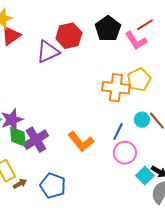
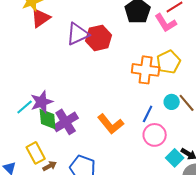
red hexagon: (69, 36) -> (99, 38), moved

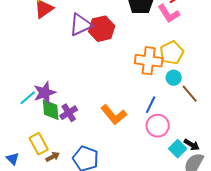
cyan circle: (172, 102) -> (174, 78), moved
purple cross: (66, 122) -> (69, 113), size x0.7

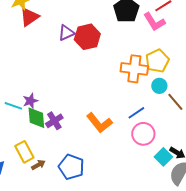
purple triangle: (81, 25) -> (66, 33), size x0.7
purple star: (45, 93) -> (30, 101), size x0.7
cyan line: (28, 98) -> (13, 106), turned 60
blue line: (151, 105) -> (136, 113), turned 30

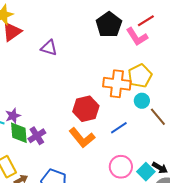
purple triangle: (66, 33) -> (49, 48), turned 42
red hexagon: (87, 37) -> (86, 109), moved
pink circle: (143, 134) -> (121, 167), moved

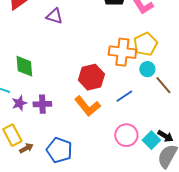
purple star: (13, 116) -> (19, 103), moved
green diamond: (19, 133) -> (24, 66), moved
purple cross: (37, 136) -> (42, 104), turned 30

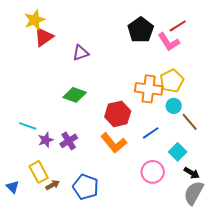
purple triangle: (54, 16) -> (81, 53), turned -36
green diamond: (24, 66) -> (75, 95), moved, turned -65
purple cross: (42, 104) -> (69, 141), turned -30
cyan square: (151, 140) -> (178, 152), moved

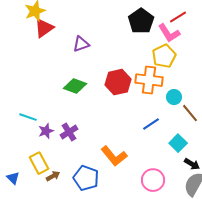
yellow pentagon: (172, 81) -> (164, 56), moved
red hexagon: (118, 114) -> (118, 82), moved
orange L-shape: (114, 143) -> (114, 156), moved
pink circle: (153, 172) -> (153, 180), moved

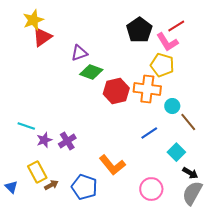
yellow pentagon: (164, 56) -> (162, 65), turned -30
green diamond: (75, 86) -> (91, 72), moved

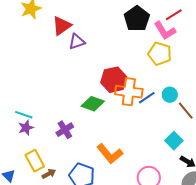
red triangle: (42, 37) -> (62, 26), moved
green diamond: (91, 72) -> (93, 104), moved
orange cross: (147, 89) -> (129, 92), moved
blue line: (149, 133) -> (147, 98), moved
purple star: (44, 140) -> (26, 128), moved

